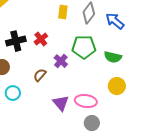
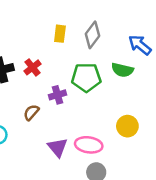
blue arrow: (115, 21) -> (140, 45), moved
green semicircle: (113, 57) -> (122, 70), moved
purple cross: (61, 61) -> (57, 95), turned 32

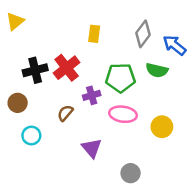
gray diamond: (92, 35) -> (143, 34), moved
red cross: (33, 67) -> (67, 68), size x1.5
pink ellipse: (89, 145) -> (123, 114), moved

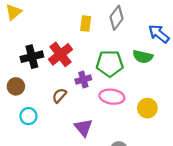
gray diamond: (143, 34) -> (117, 18), moved

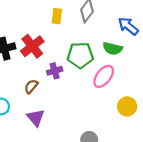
pink ellipse: (112, 97) -> (104, 76), moved, turned -60
yellow circle: (147, 108) -> (127, 106), moved
purple triangle: (83, 128) -> (36, 118), moved

